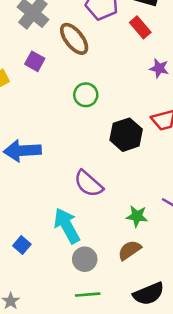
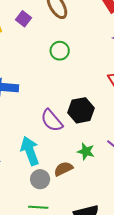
black hexagon: (126, 135) -> (81, 110), moved
brown semicircle: (129, 250) -> (63, 169), moved

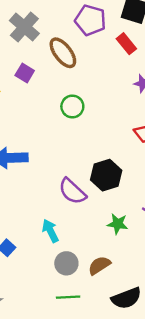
cyan arrow: (30, 151) -> (50, 231), size x0.7
brown semicircle: (63, 169) -> (99, 265), moved

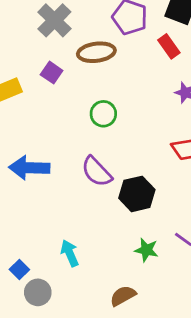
brown ellipse: (63, 53) -> (96, 52), turned -64
purple semicircle: (72, 191) -> (97, 172), moved
gray circle: (66, 263) -> (38, 292), moved

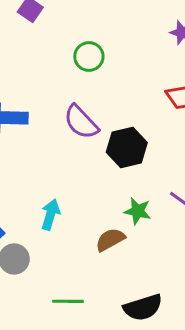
cyan arrow: (70, 253) -> (50, 215), turned 40
brown semicircle: (123, 296) -> (110, 240), moved

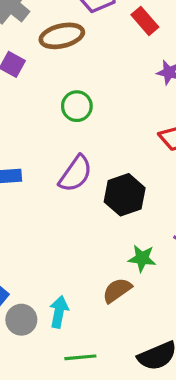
purple semicircle: (81, 122) -> (76, 174), turned -96
cyan arrow: (50, 215) -> (59, 312), moved

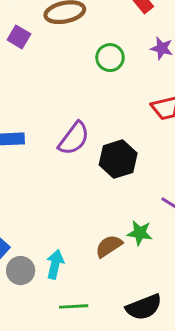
green circle: (77, 106) -> (110, 58), moved
green star: (142, 258) -> (140, 233), moved

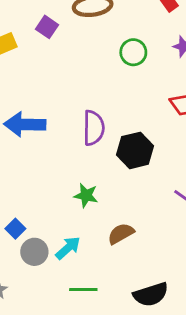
purple semicircle: (74, 138) -> (94, 128), turned -40
green star: (140, 233) -> (86, 195), moved
cyan arrow: (55, 264) -> (68, 248), turned 32

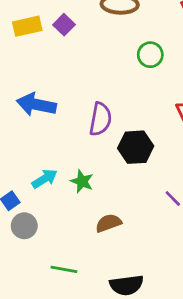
purple square: (47, 27) -> (64, 25), moved
cyan arrow: (68, 248) -> (45, 179), moved

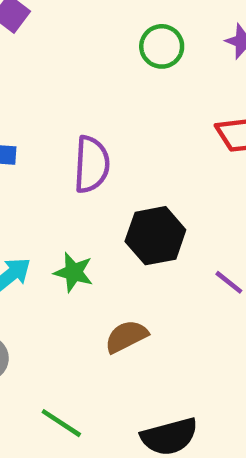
black hexagon: (136, 147) -> (155, 236), moved
green line: (64, 269) -> (61, 423), turned 30

